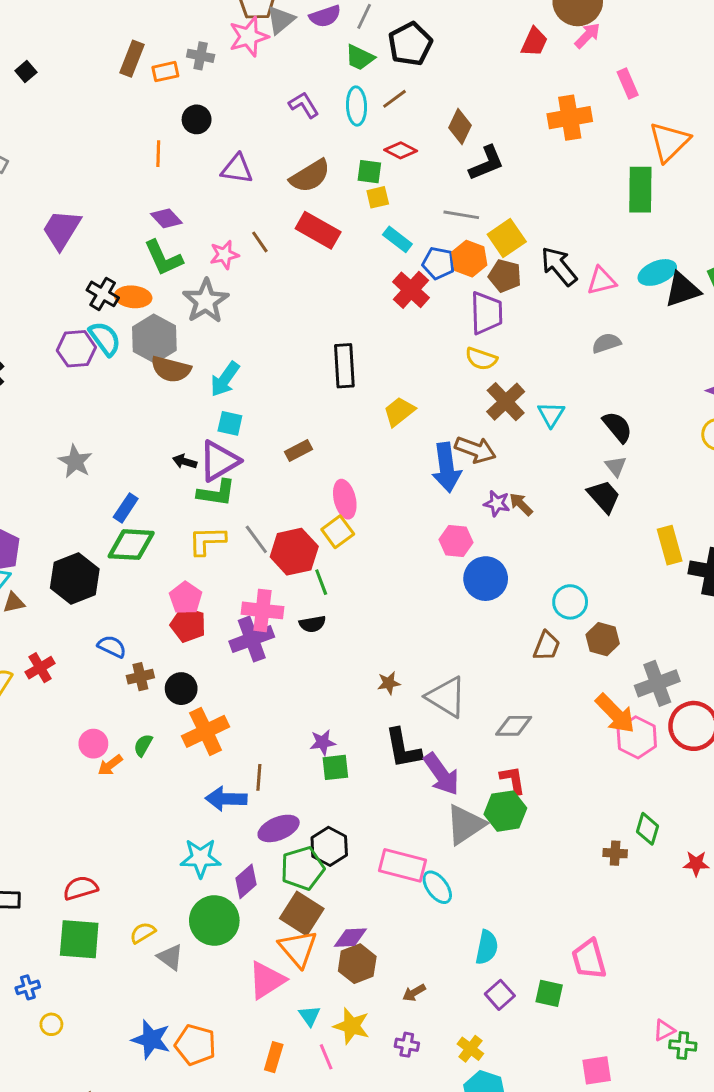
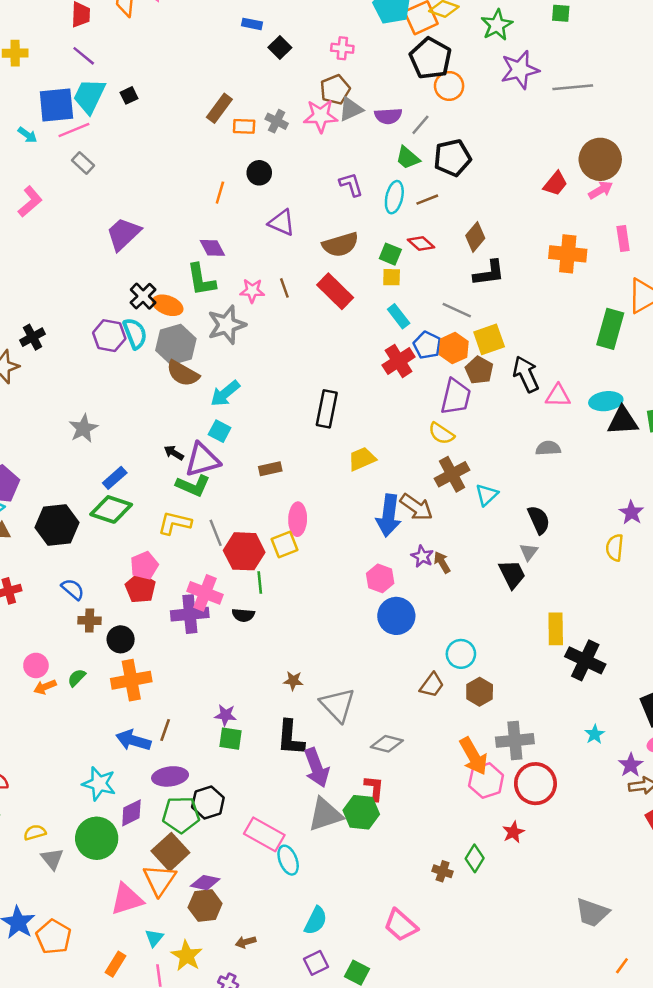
red star: (696, 864) -> (513, 832), moved, turned 30
pink trapezoid: (589, 959) -> (401, 925), moved, turned -48

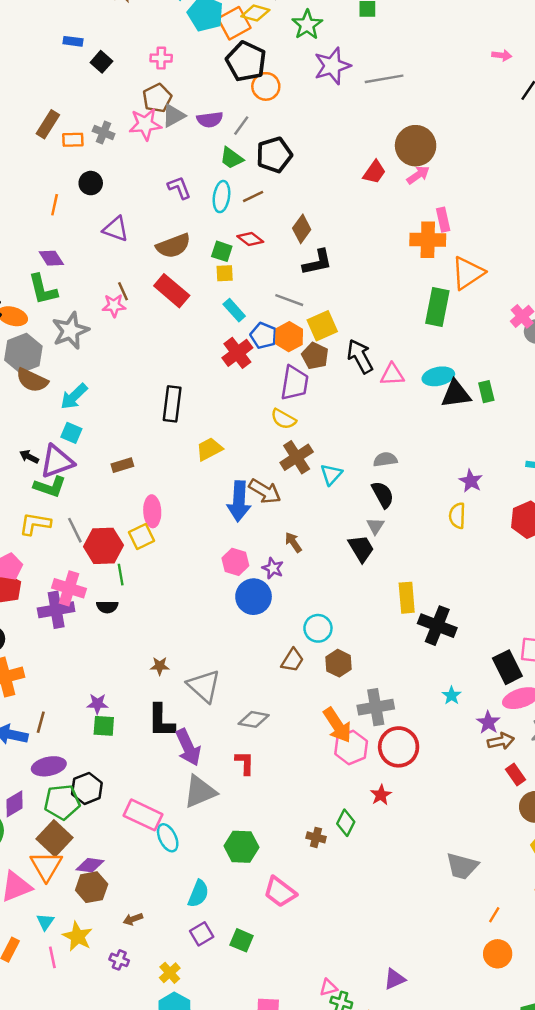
orange cross: (568, 254) -> (428, 240), moved
pink star: (252, 291) -> (114, 306), moved
gray semicircle: (548, 448) -> (385, 459), moved
purple star: (422, 556) -> (273, 568), moved
green hexagon: (361, 812) -> (241, 847), moved

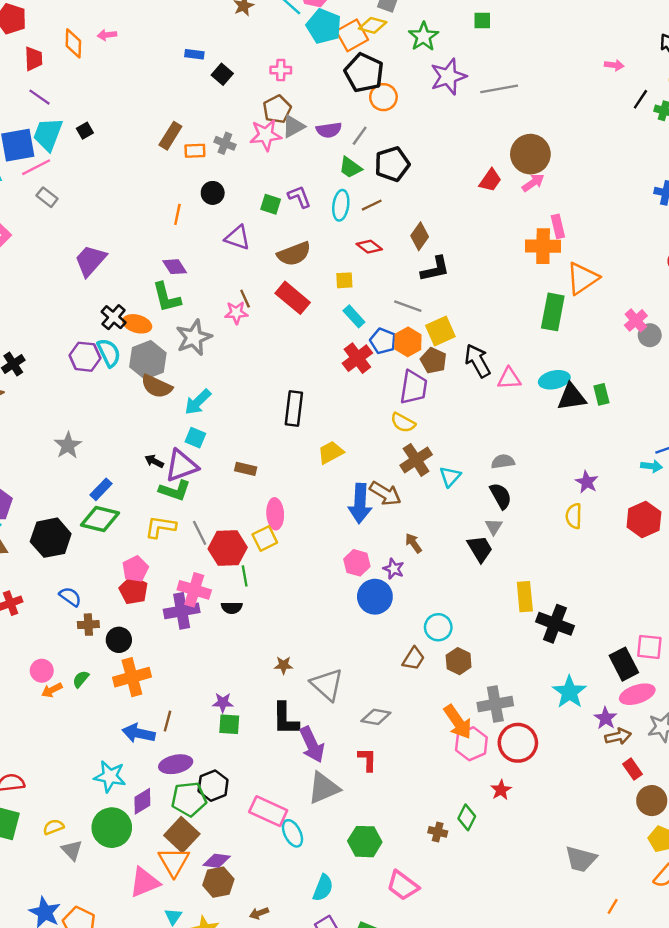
green square: (222, 251) -> (271, 204), moved
brown rectangle: (122, 465) -> (246, 469), turned 30
cyan star: (452, 695) -> (569, 692), size x1.8

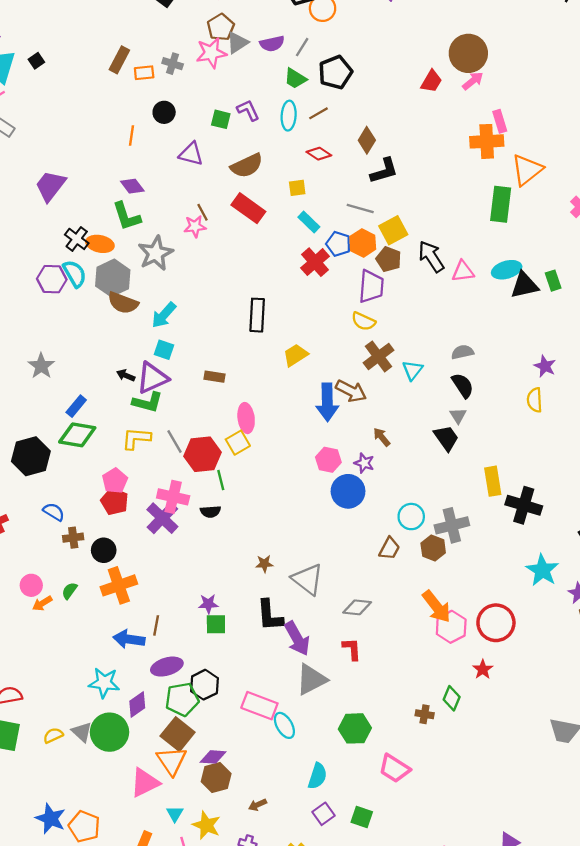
purple cross: (182, 611) -> (162, 518), turned -32
gray cross: (495, 704) -> (452, 525), moved
gray triangle: (72, 850) -> (82, 732), moved

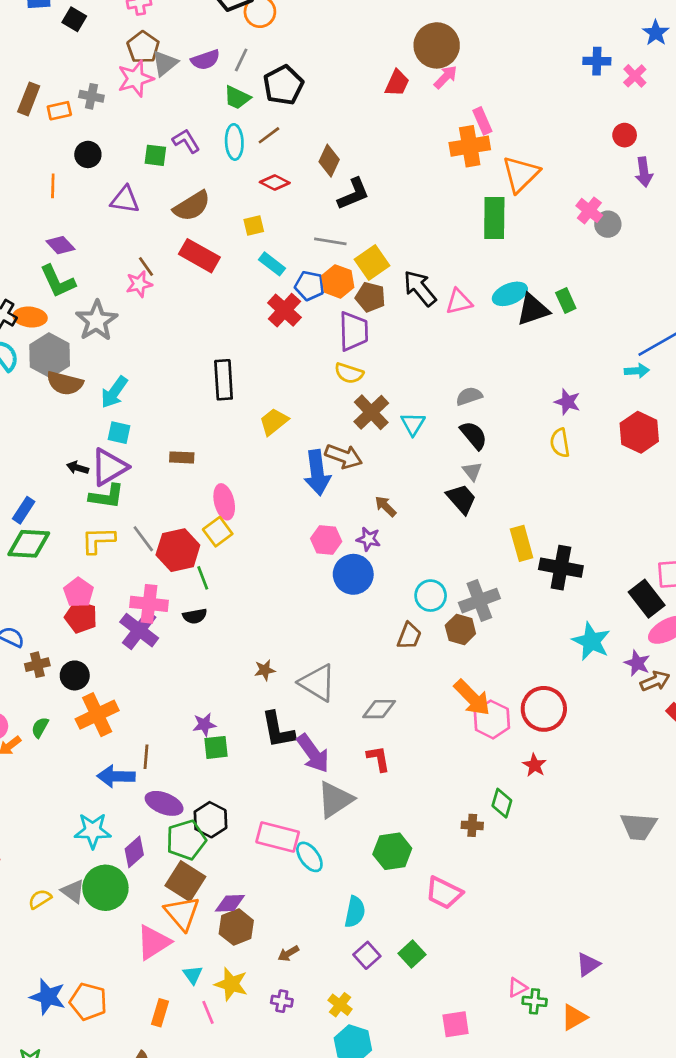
purple ellipse: (167, 667) -> (164, 803), turned 44
green square: (362, 817) -> (412, 954), turned 35

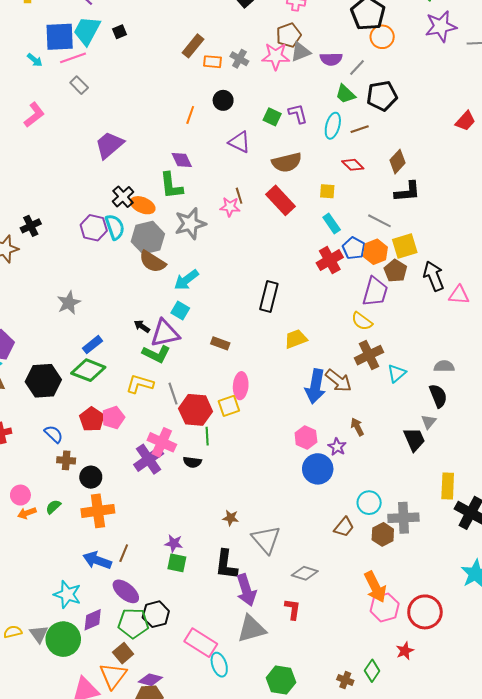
red pentagon: (81, 617) -> (92, 419), moved
brown square: (185, 881) -> (123, 653), size x0.7

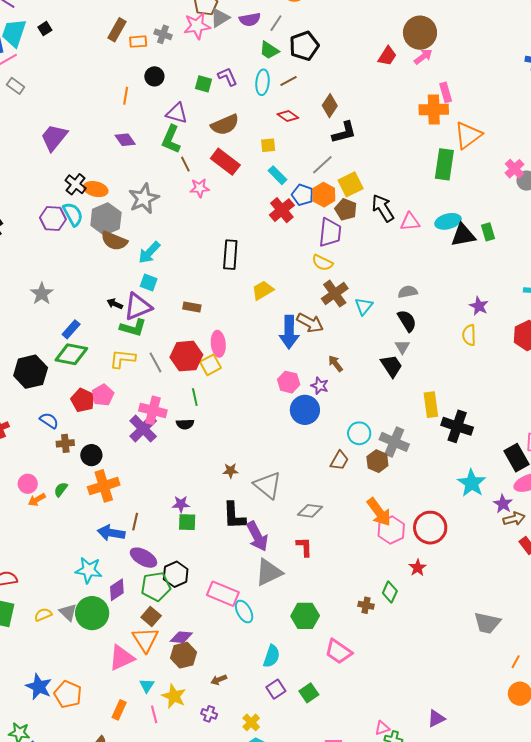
green L-shape: (171, 186) -> (171, 139), moved, turned 40
pink star: (230, 207) -> (200, 188), moved
gray line: (379, 221) -> (322, 165), turned -60
red hexagon: (196, 410) -> (186, 356), moved
gray cross: (403, 518) -> (394, 442), turned 36

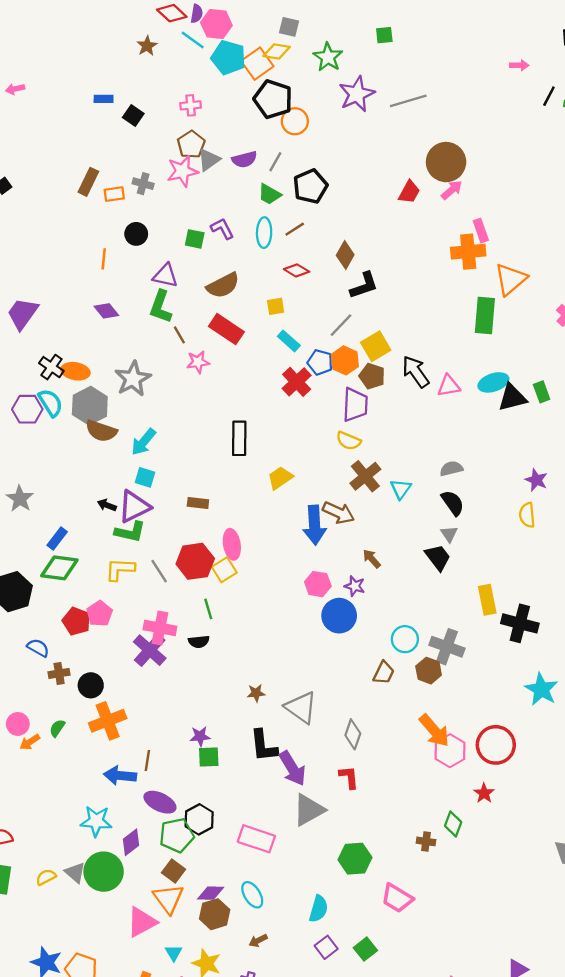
gray diamond: (310, 511) -> (353, 734), turned -75
cyan ellipse: (244, 612) -> (252, 895), moved

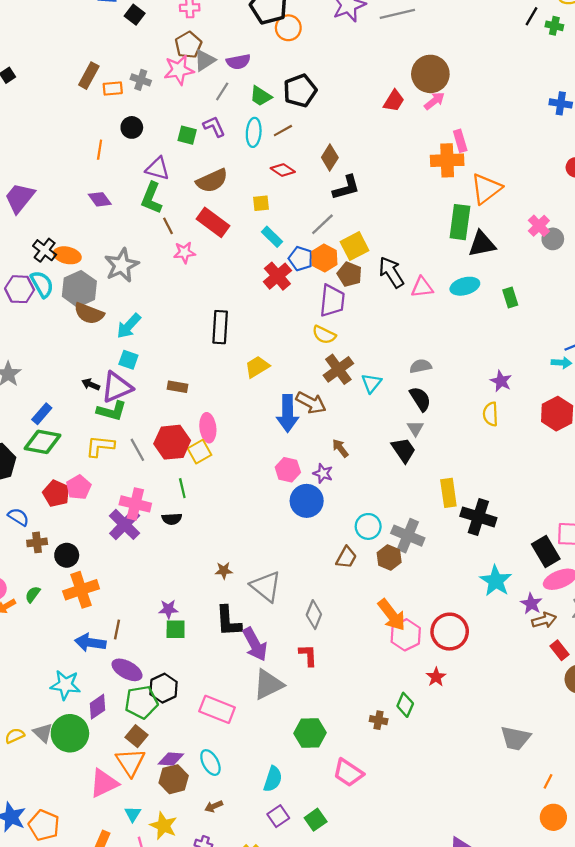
gray line: (275, 162) -> (222, 91), moved
black triangle: (512, 398) -> (482, 244), moved

